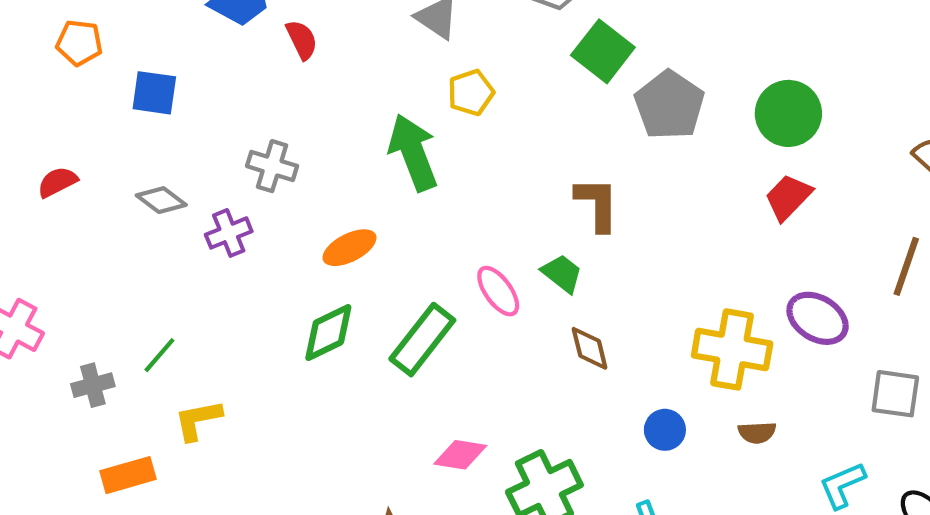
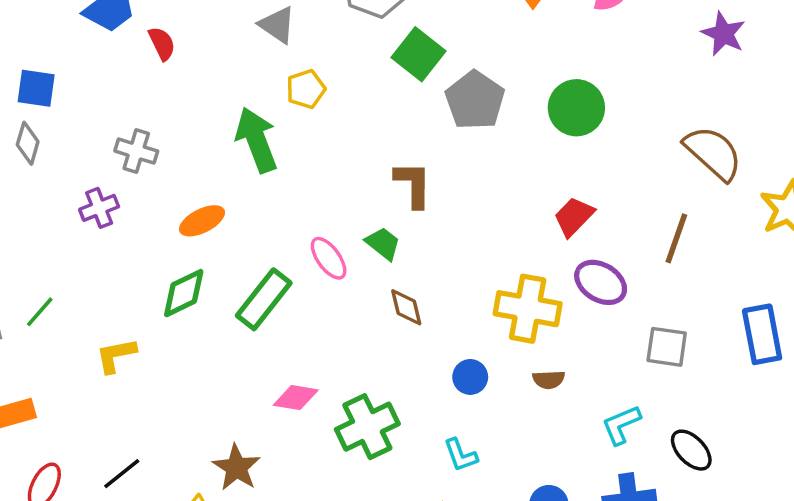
red trapezoid: (788, 197) -> (574, 217), moved
gray diamond: (161, 200) -> (28, 143), moved, turned 69
yellow L-shape: (198, 420) -> (116, 355), moved

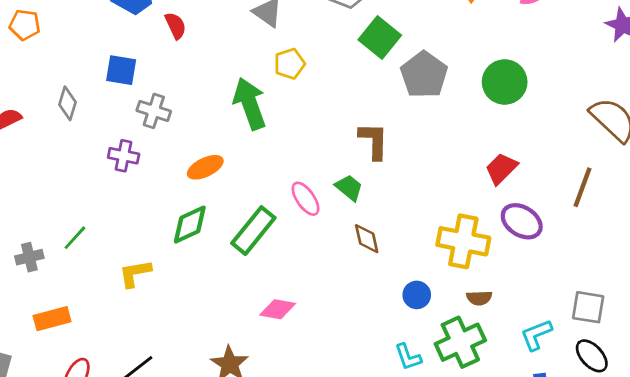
blue square: (36, 88) -> (121, 70), moved
purple cross: (99, 208) -> (124, 156), turned 32
gray square: (667, 347) -> (588, 307), moved
green cross: (367, 427) -> (460, 342), moved

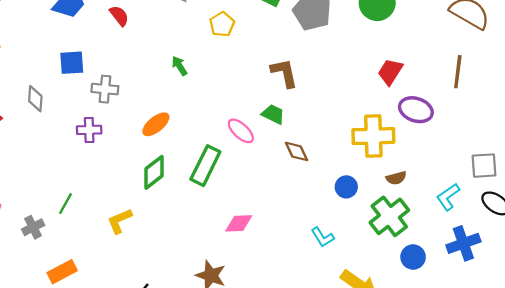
red semicircle: (176, 26) -> (119, 16), moved
yellow pentagon: (290, 64) -> (222, 24), moved
green arrow: (250, 104) -> (179, 66), size x0.5
cyan L-shape: (408, 357) -> (323, 237), moved

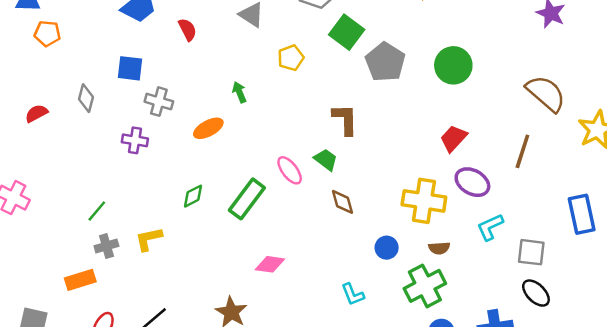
orange ellipse: (156, 124) -> (208, 128), moved
green diamond: (154, 172) -> (193, 196), size x0.7
cyan L-shape: (448, 197) -> (490, 227), moved
gray cross: (33, 227) -> (106, 246), moved

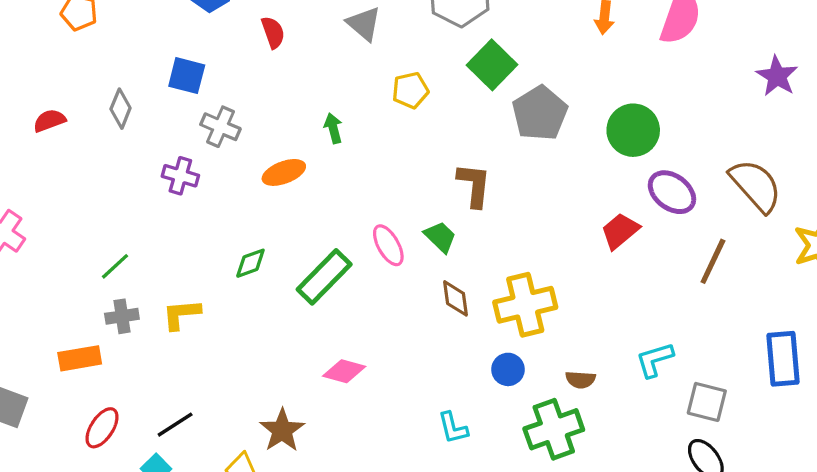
purple ellipse: (472, 182) -> (672, 192), moved
yellow cross: (424, 201) -> (525, 305), moved, turned -30

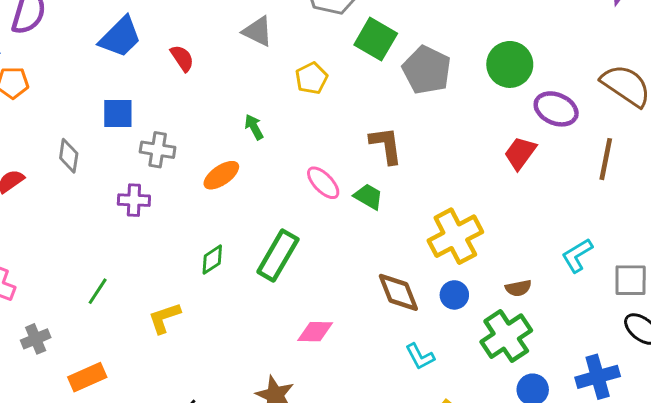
pink ellipse: (388, 245) -> (323, 183), moved
brown diamond: (456, 298) -> (398, 292), moved, size x1.4
gray cross: (122, 316) -> (36, 339), moved

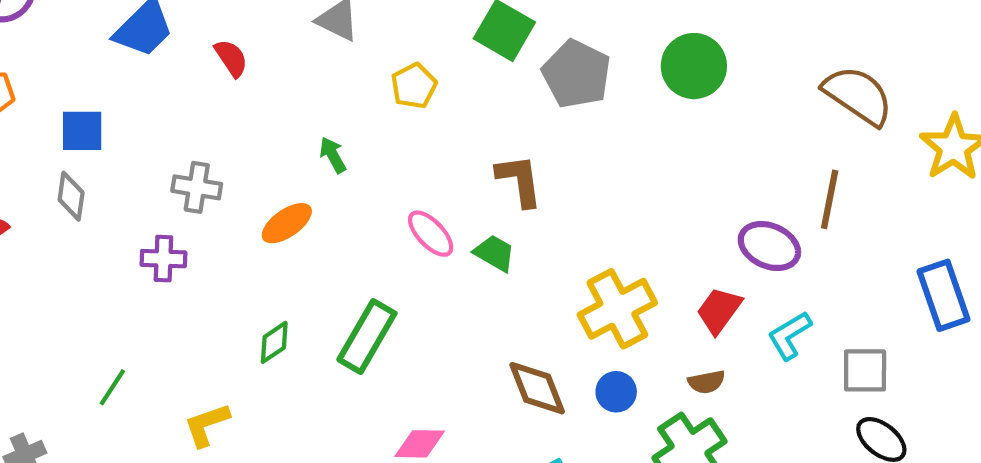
purple ellipse: (556, 109) -> (769, 246), moved
blue square: (118, 113) -> (82, 131), moved
red trapezoid: (520, 153) -> (719, 310), moved

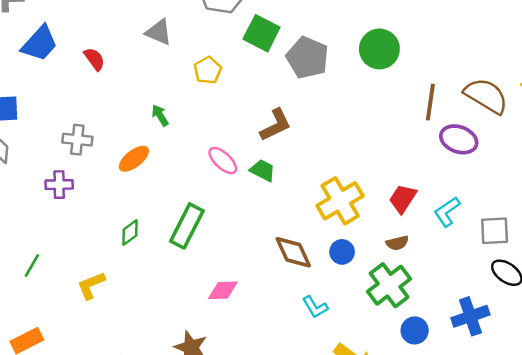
brown semicircle: (858, 95) -> (486, 96), moved
brown L-shape: (519, 180) -> (276, 125), turned 75
brown line: (830, 199) -> (430, 102), moved
purple ellipse: (769, 246) -> (459, 139), moved

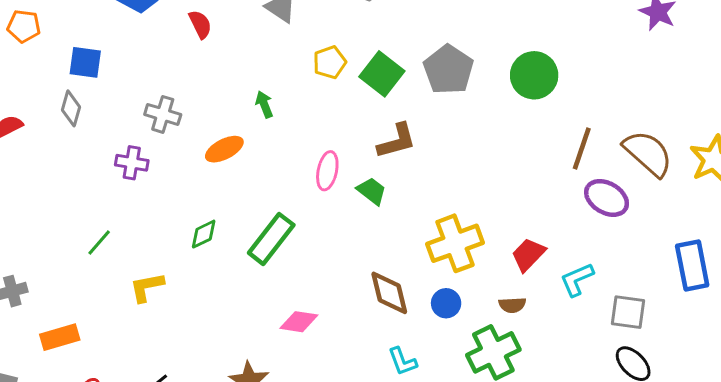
green square: (262, 33) -> (382, 74), moved
pink ellipse: (223, 161) -> (327, 171), turned 48
green line: (32, 265) -> (99, 243), moved

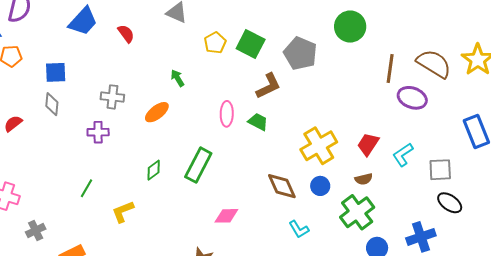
gray pentagon: (448, 70) -> (300, 53), moved

